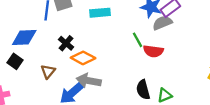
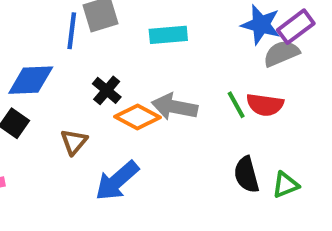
green line: (137, 40) -> (236, 105), moved
gray arrow: (89, 81) -> (175, 107), moved

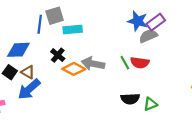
cyan rectangle: (168, 35) -> (73, 30), moved
brown triangle: (74, 142) -> (28, 72), moved, turned -40
black semicircle: (246, 175) -> (130, 99), turned -78
blue arrow: (117, 181) -> (29, 89), moved

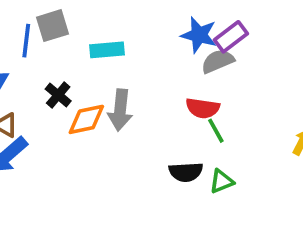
cyan rectangle: (73, 30) -> (107, 50), moved
green line: (125, 63) -> (216, 131), moved
gray arrow: (93, 64) -> (120, 110), turned -95
orange diamond: (74, 69) -> (86, 119), turned -40

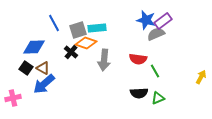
gray square: (53, 26) -> (78, 30), moved
blue line: (26, 41) -> (54, 23), turned -36
red semicircle: (203, 108) -> (138, 59), moved
orange diamond: (86, 119) -> (86, 43), moved, turned 30

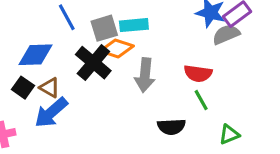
black cross: (71, 52) -> (93, 63), size x1.6
green line: (155, 71) -> (201, 100), moved
black semicircle: (139, 93) -> (171, 127), moved

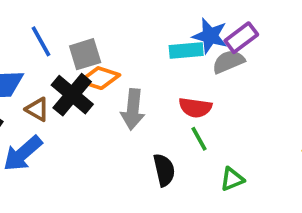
cyan rectangle: (134, 25) -> (186, 51), moved
brown triangle: (50, 88) -> (37, 109), moved
black semicircle: (171, 127) -> (164, 170), turned -100

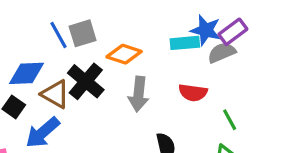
gray square: (85, 54) -> (83, 33), moved
orange diamond: (100, 78) -> (124, 54), moved
brown triangle: (37, 109) -> (55, 94), size x1.4
green line: (199, 139) -> (230, 120), moved

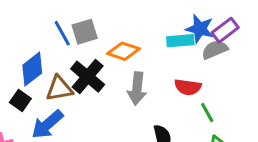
blue diamond: (27, 73) -> (32, 69), turned -36
brown triangle: (55, 94) -> (59, 89), turned -40
green line: (230, 120) -> (207, 112), moved

